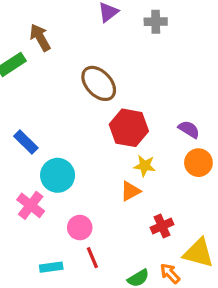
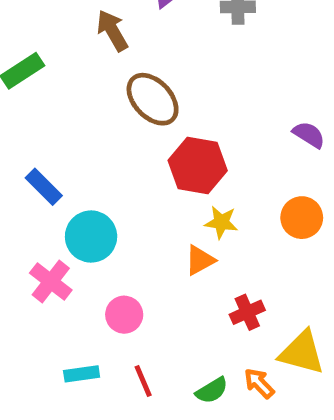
brown arrow: (40, 38) -> (112, 31), moved
purple semicircle: (189, 129) -> (309, 135), moved
red line: (92, 258) -> (143, 381), moved

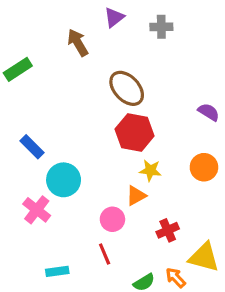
brown ellipse: (153, 99) -> (127, 88), moved
pink circle: (124, 315) -> (112, 219), moved
red line: (143, 381) -> (105, 254), moved

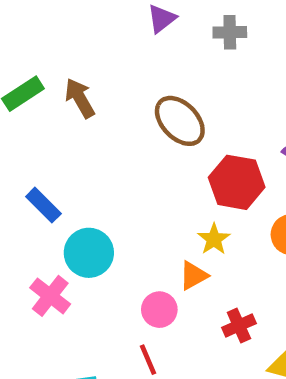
brown arrow: (78, 43) -> (80, 98), moved
red hexagon: (135, 133) -> (237, 182), moved
yellow star: (150, 170) -> (214, 239), turned 30

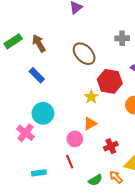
gray cross: (230, 32) -> (122, 38), moved
blue rectangle: (43, 205) -> (37, 75), moved
yellow star: (214, 239) -> (91, 97), moved

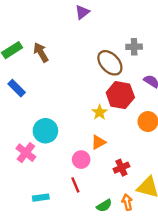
brown ellipse: (84, 54) -> (110, 63), moved
blue rectangle: (37, 75) -> (17, 88), moved
orange arrow: (116, 177) -> (127, 202), turned 32

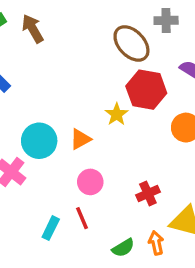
orange triangle: (98, 142) -> (80, 139), moved
cyan rectangle: (41, 198) -> (51, 228), moved, turned -56

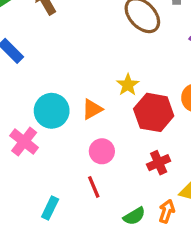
red hexagon: (146, 90) -> (154, 112), moved
cyan rectangle: (51, 228) -> (50, 208), moved
orange arrow: (156, 243) -> (167, 211), turned 30

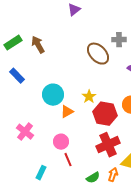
cyan circle: (52, 111) -> (53, 95), moved
pink circle: (102, 151) -> (61, 142), moved
red cross: (159, 163) -> (108, 145), size x1.6

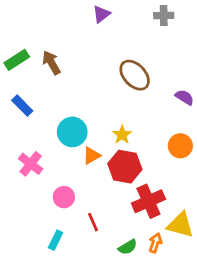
gray cross: (119, 40) -> (164, 15), moved
red hexagon: (105, 114) -> (125, 167), moved
pink cross: (25, 132) -> (31, 164), moved
pink circle: (61, 142) -> (64, 197), moved

